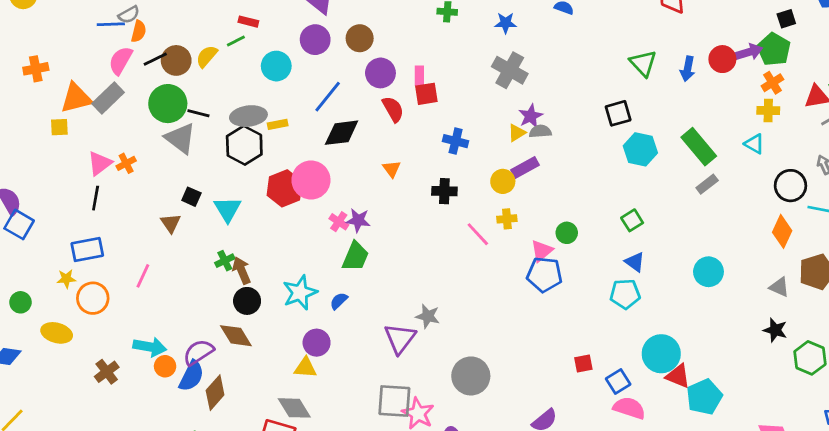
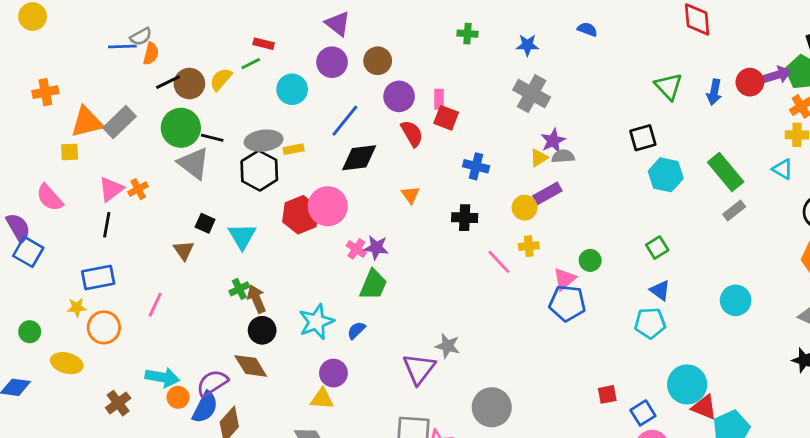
pink semicircle: (121, 60) -> (50, 198), moved, turned -72
red square: (426, 94) -> (446, 118), turned 30

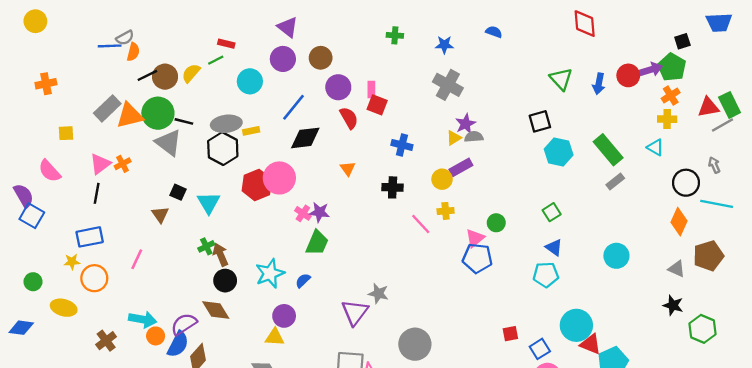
orange triangle: (87, 122) -> (130, 116), moved

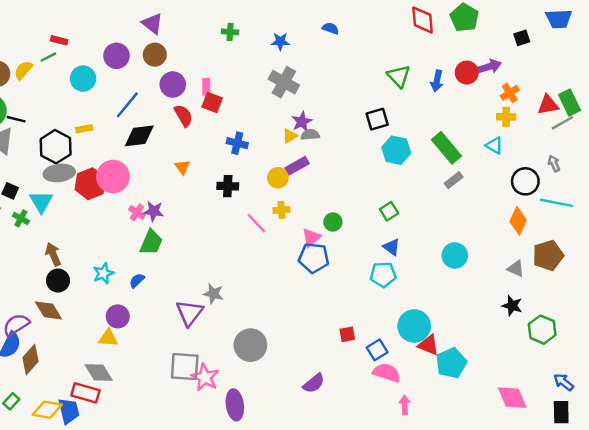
purple triangle: (288, 27) -> (152, 24), moved
green pentagon: (672, 67) -> (464, 18), moved
gray ellipse: (226, 124) -> (59, 173), moved
green cross: (206, 246) -> (21, 218), moved, turned -35
cyan star: (270, 273) -> (103, 273), size x0.7

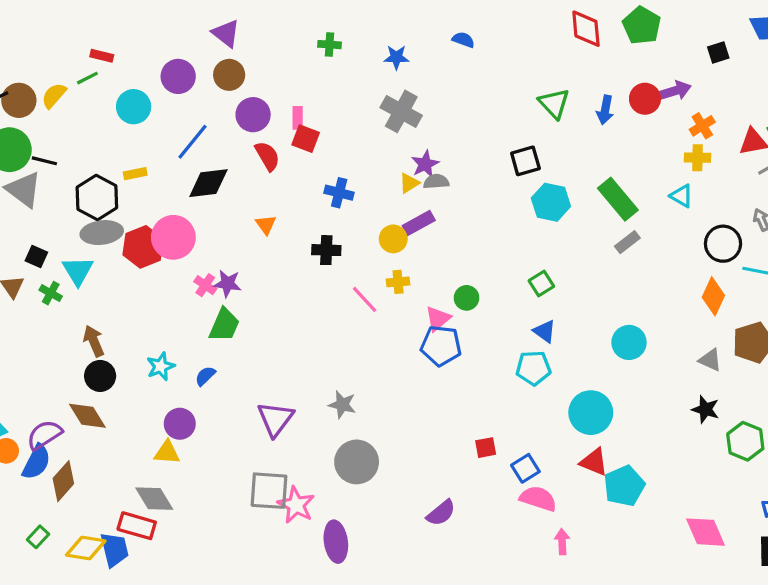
gray star: (213, 294) -> (342, 405), moved
cyan circle: (414, 326) -> (591, 413), moved

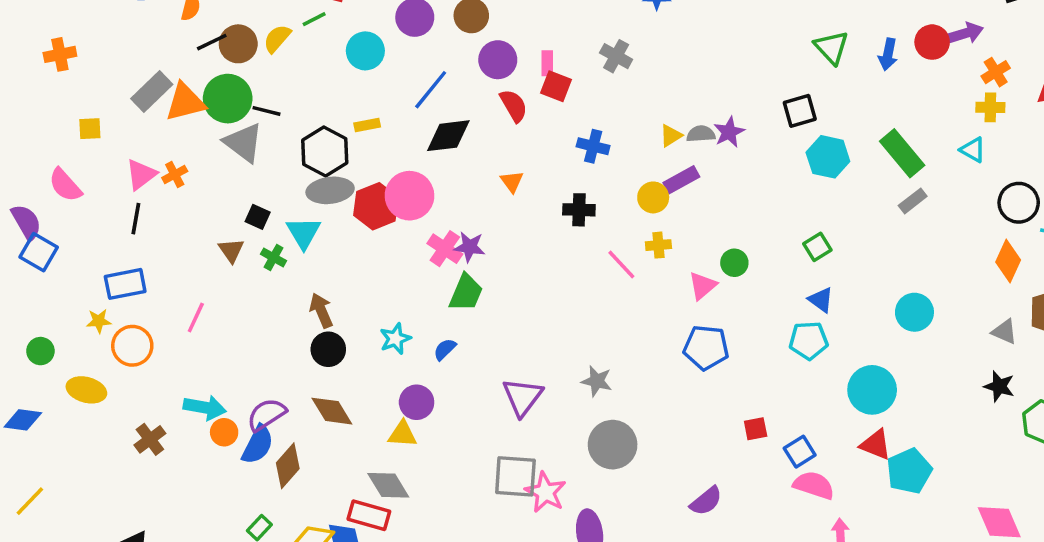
gray cross: (401, 111) -> (616, 56), moved, size x0.7
purple star: (425, 164) -> (729, 132), moved
pink cross: (205, 285) -> (445, 249), size x1.4
blue pentagon: (441, 346) -> (706, 348), moved
brown diamond: (87, 416) -> (332, 411), moved

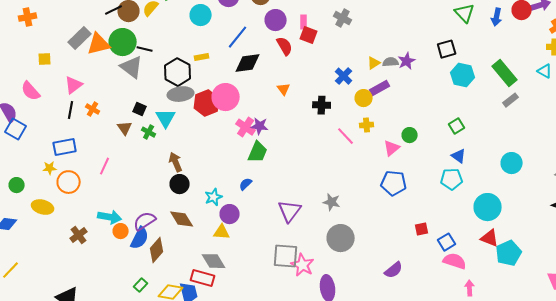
blue cross: (593, 146) -> (344, 76), moved, turned 30
orange cross: (175, 174) -> (93, 109), moved, turned -32
cyan star: (395, 339) -> (214, 197), moved

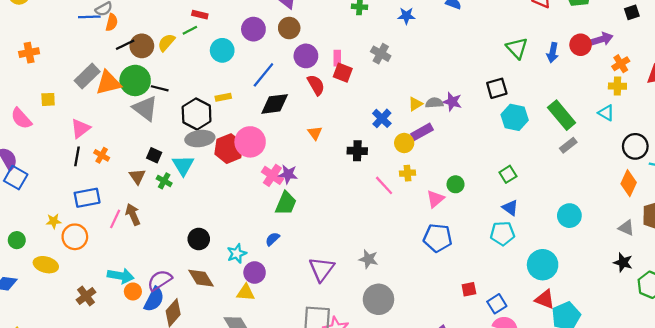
purple star: (407, 61) -> (452, 102), turned -30
pink semicircle: (31, 91) -> (21, 118), moved
blue rectangle: (65, 147) -> (87, 198), moved
brown arrow: (176, 162) -> (133, 214), moved

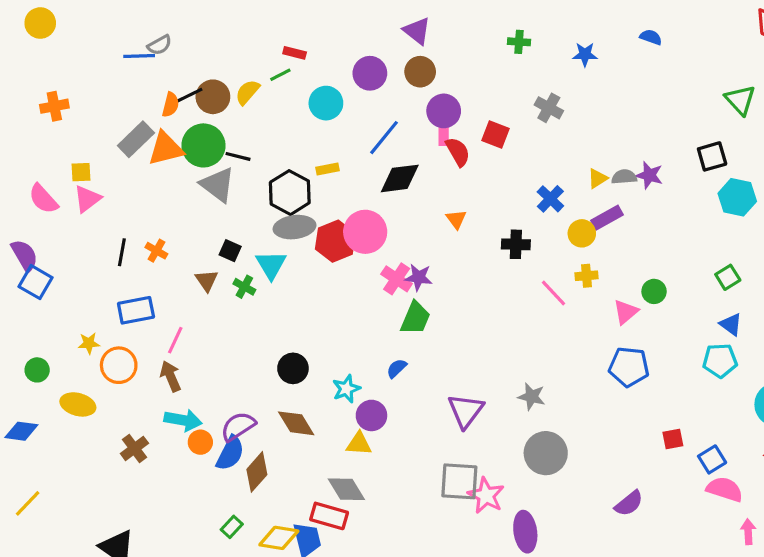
orange semicircle: (112, 22) -> (171, 105), moved
pink rectangle: (337, 58) -> (444, 134), moved
pink triangle: (80, 128) -> (87, 199), moved
brown arrow: (133, 214) -> (171, 376), moved

